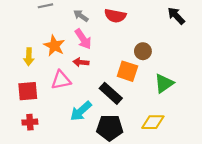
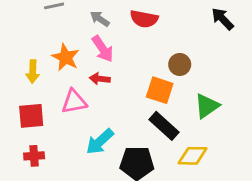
black rectangle: (111, 93) -> (164, 126), moved

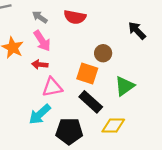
black arrow: (223, 19) -> (137, 31), moved
pink triangle: (74, 102) -> (52, 87), moved

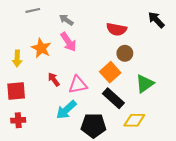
red semicircle: (75, 17) -> (116, 29), moved
black arrow: (137, 31) -> (156, 20), moved
red arrow: (40, 65) -> (54, 79), moved, turned 48
orange square: (87, 74) -> (110, 72), turned 30

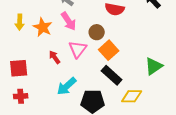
brown circle: (125, 53) -> (97, 32), moved
yellow arrow: (17, 59) -> (20, 22), moved
green triangle: (145, 84) -> (154, 66), moved
pink triangle: (78, 85) -> (78, 49), moved, turned -42

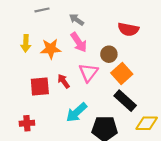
orange star: (43, 27) -> (51, 49), turned -30
red square: (19, 68) -> (40, 87), moved

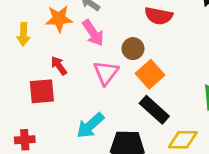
orange star: (51, 49) -> (59, 19), moved
red arrow: (64, 81) -> (59, 66), moved

